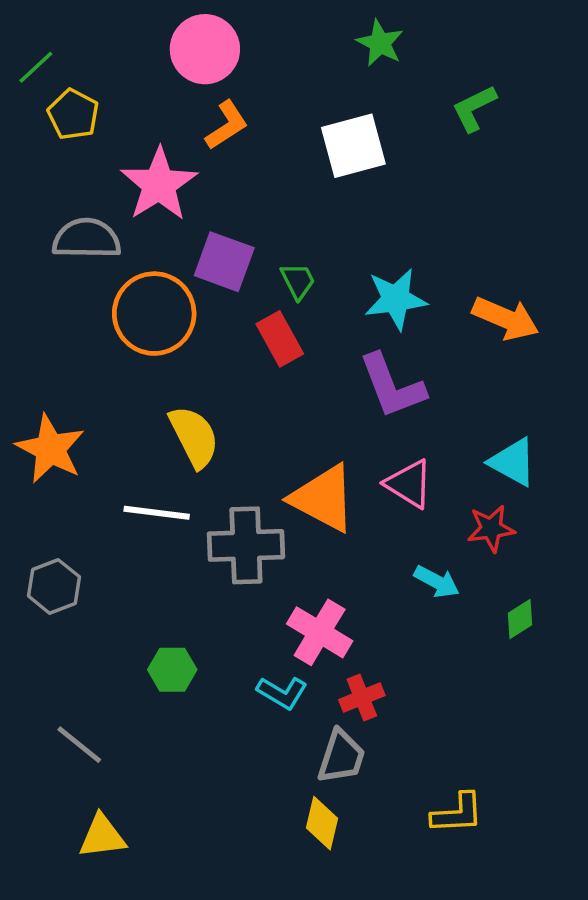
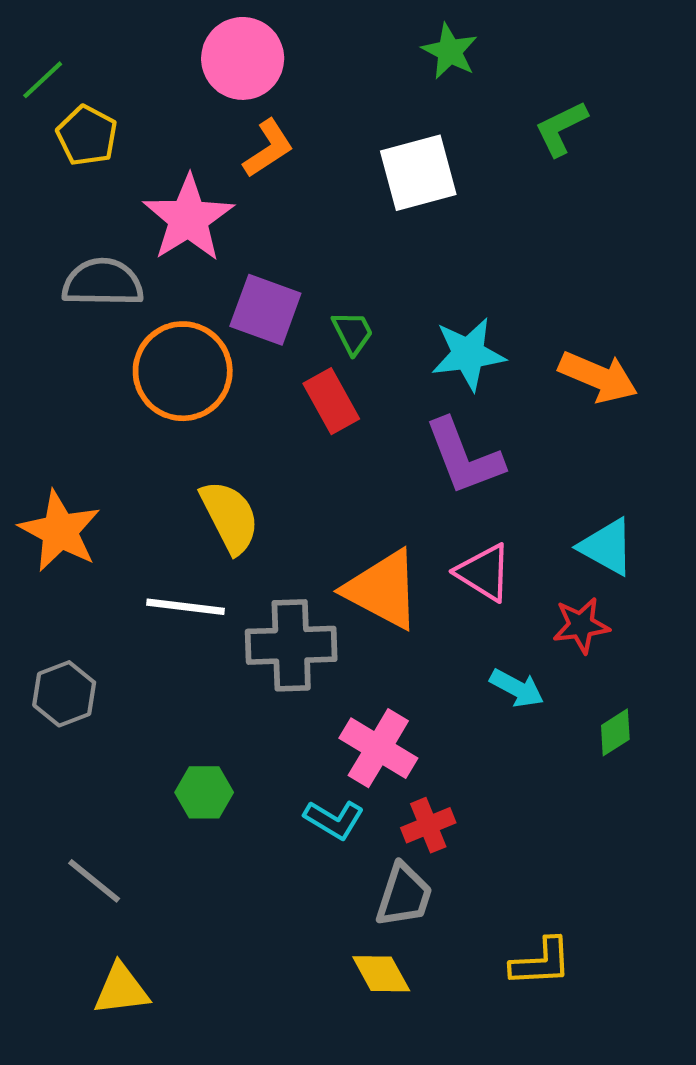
yellow diamond: (322, 823) -> (381, 974), turned -42

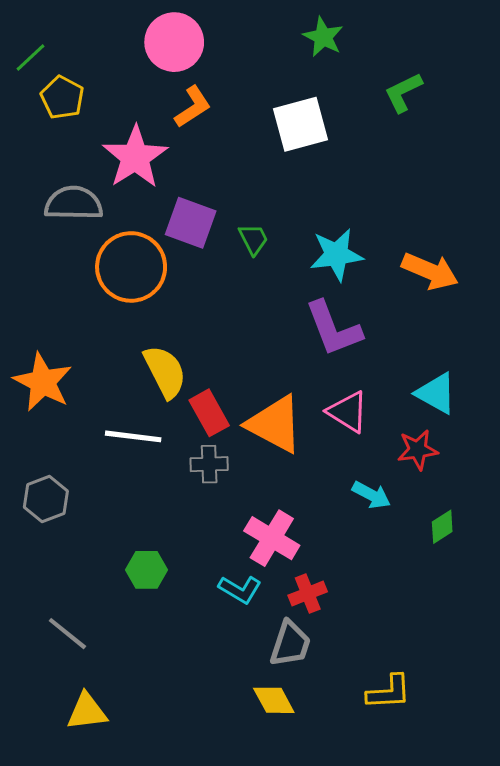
red rectangle: (331, 401) -> (209, 413), moved
gray cross: (291, 645) -> (209, 464), size x0.6

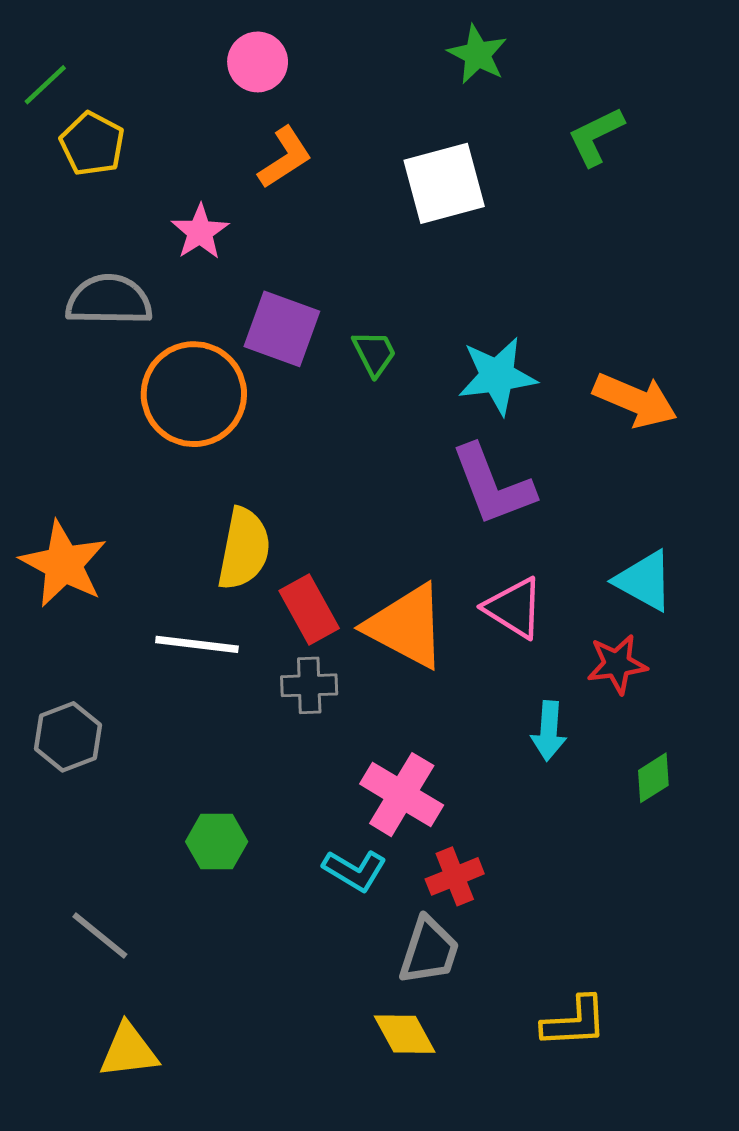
pink circle: (174, 42) -> (258, 62), size x0.7
pink star: (135, 157) -> (200, 232), size x0.6
yellow semicircle: (165, 372) -> (244, 549), turned 38
cyan arrow: (371, 495) -> (549, 731), turned 66

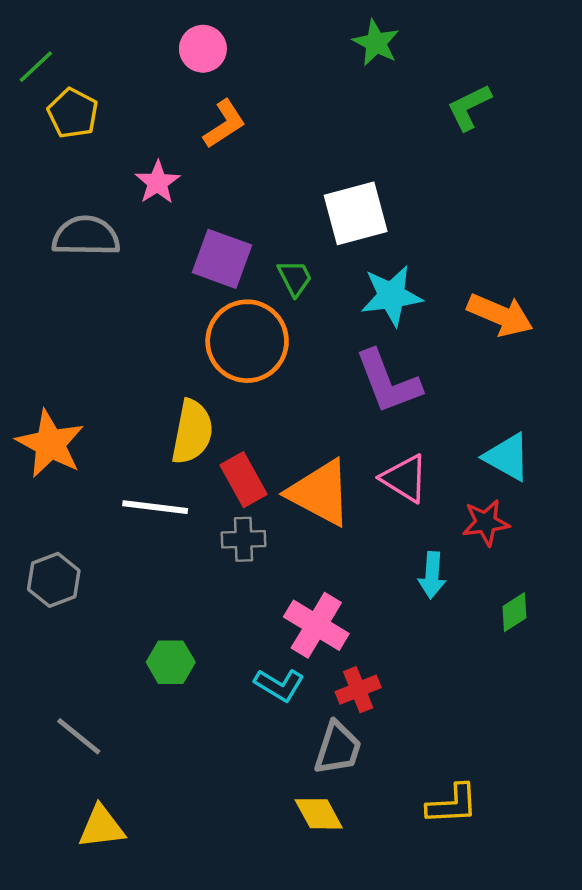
white square: (444, 183) -> (356, 213), moved
orange circle: (194, 394) -> (247, 341), moved

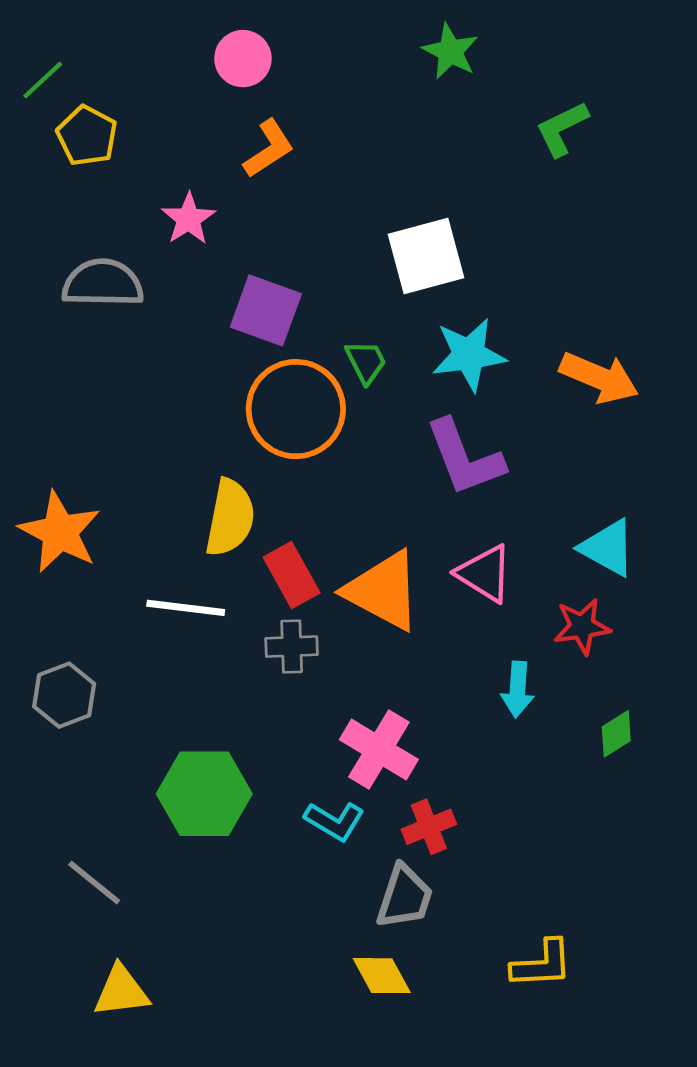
green trapezoid: (295, 278) -> (366, 362), moved
green hexagon: (171, 662) -> (204, 794), size x1.6

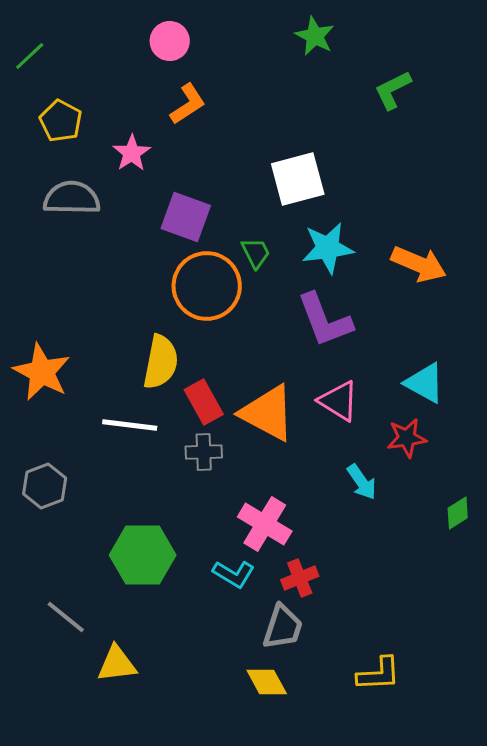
yellow pentagon: (87, 136) -> (61, 121), moved
cyan arrow: (518, 689) -> (362, 482), turned -39
green diamond: (616, 734) -> (458, 513), moved
yellow triangle: (121, 991) -> (117, 664), moved

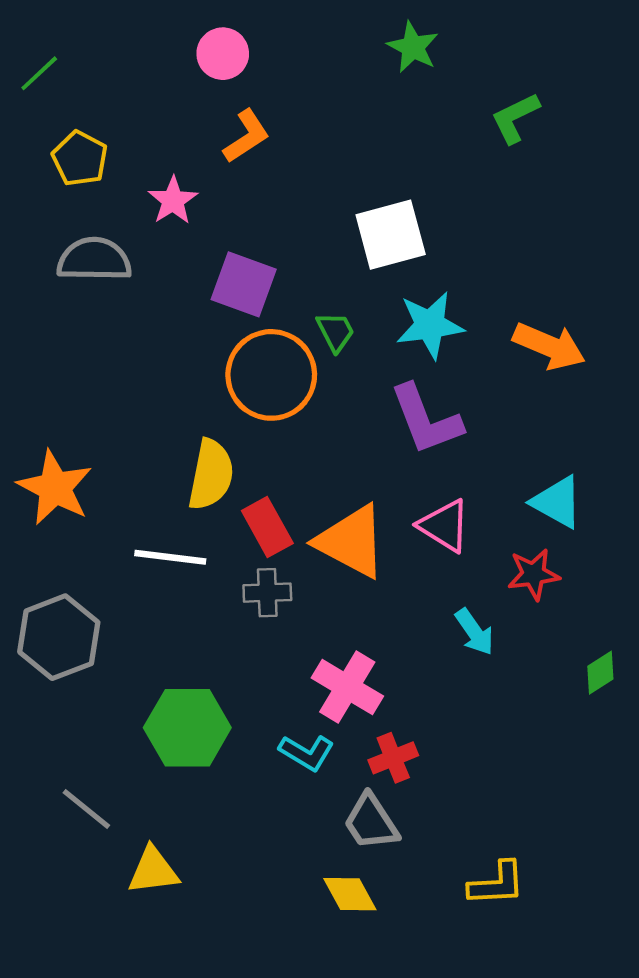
gray hexagon: (45, 486) -> (59, 637), size x1.4
gray trapezoid: (283, 627) -> (371, 822), turned 129

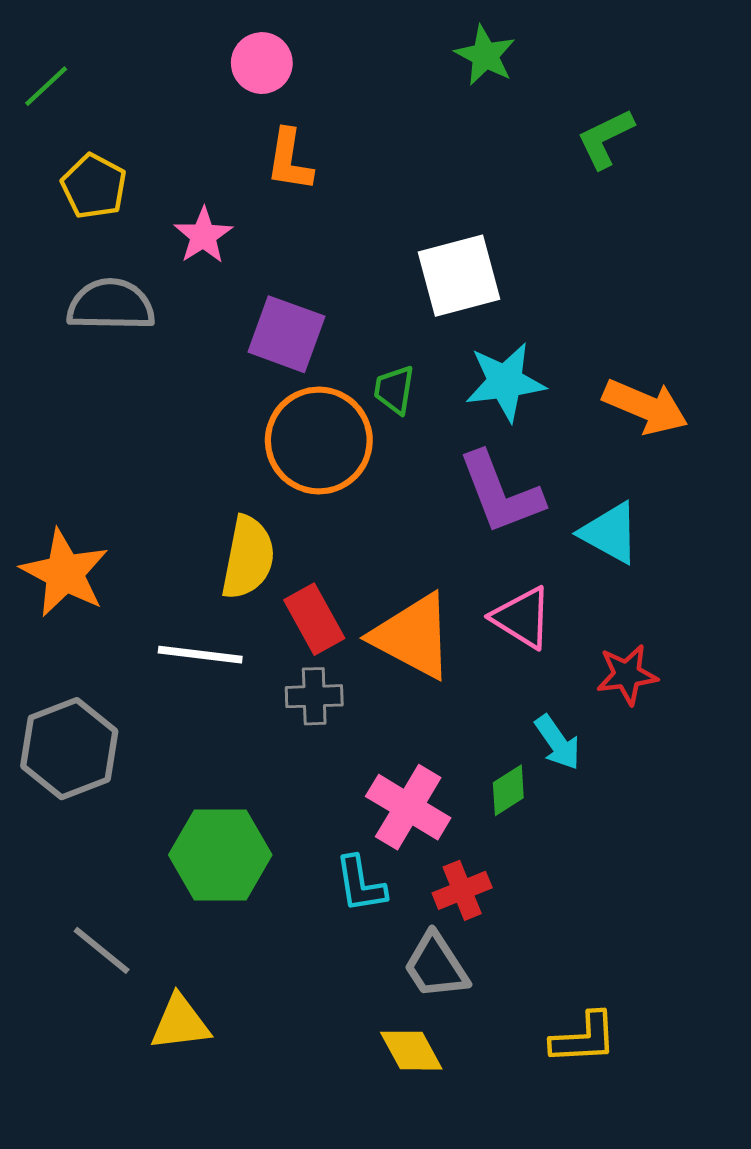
orange L-shape: (246, 136) -> (290, 160), turned 132
green trapezoid: (335, 332) -> (394, 390), turned -144
cyan triangle: (557, 502) -> (610, 533), moved
green diamond: (600, 673) -> (508, 790), moved
cyan L-shape: (307, 753) -> (360, 884), turned 50

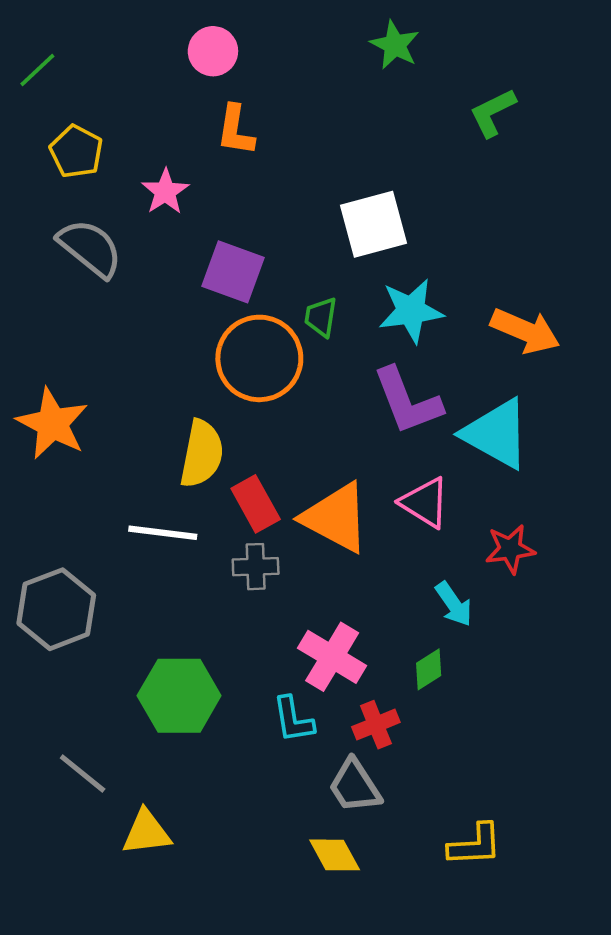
gray semicircle: (111, 305) -> (90, 248), turned 38
cyan triangle: (610, 533) -> (496, 434), size x1.4
orange star: (65, 573) -> (52, 424), moved
green diamond: (508, 790) -> (429, 669), moved

